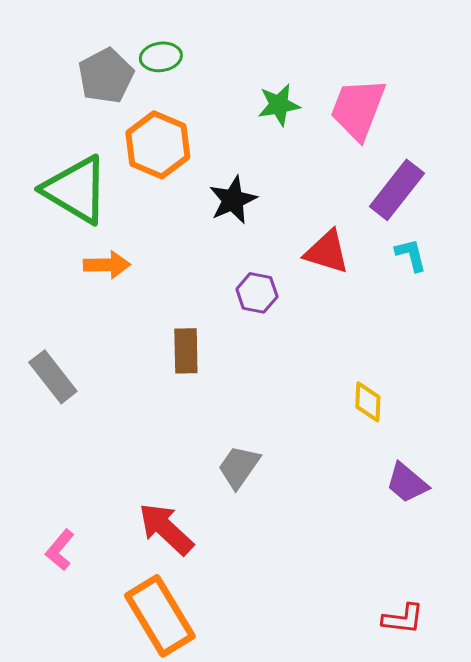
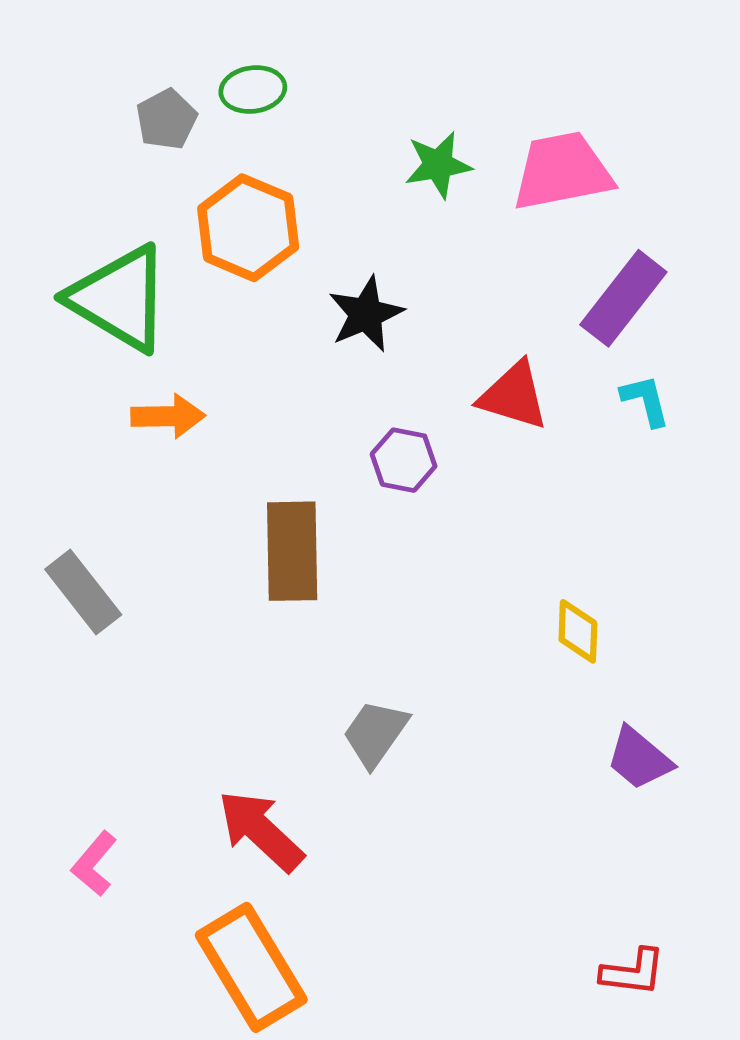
gray pentagon: (106, 76) -> (166, 119), size x0.7
pink trapezoid: (358, 109) -> (562, 171), turned 58
brown rectangle: (186, 351) -> (292, 551), size x1.4

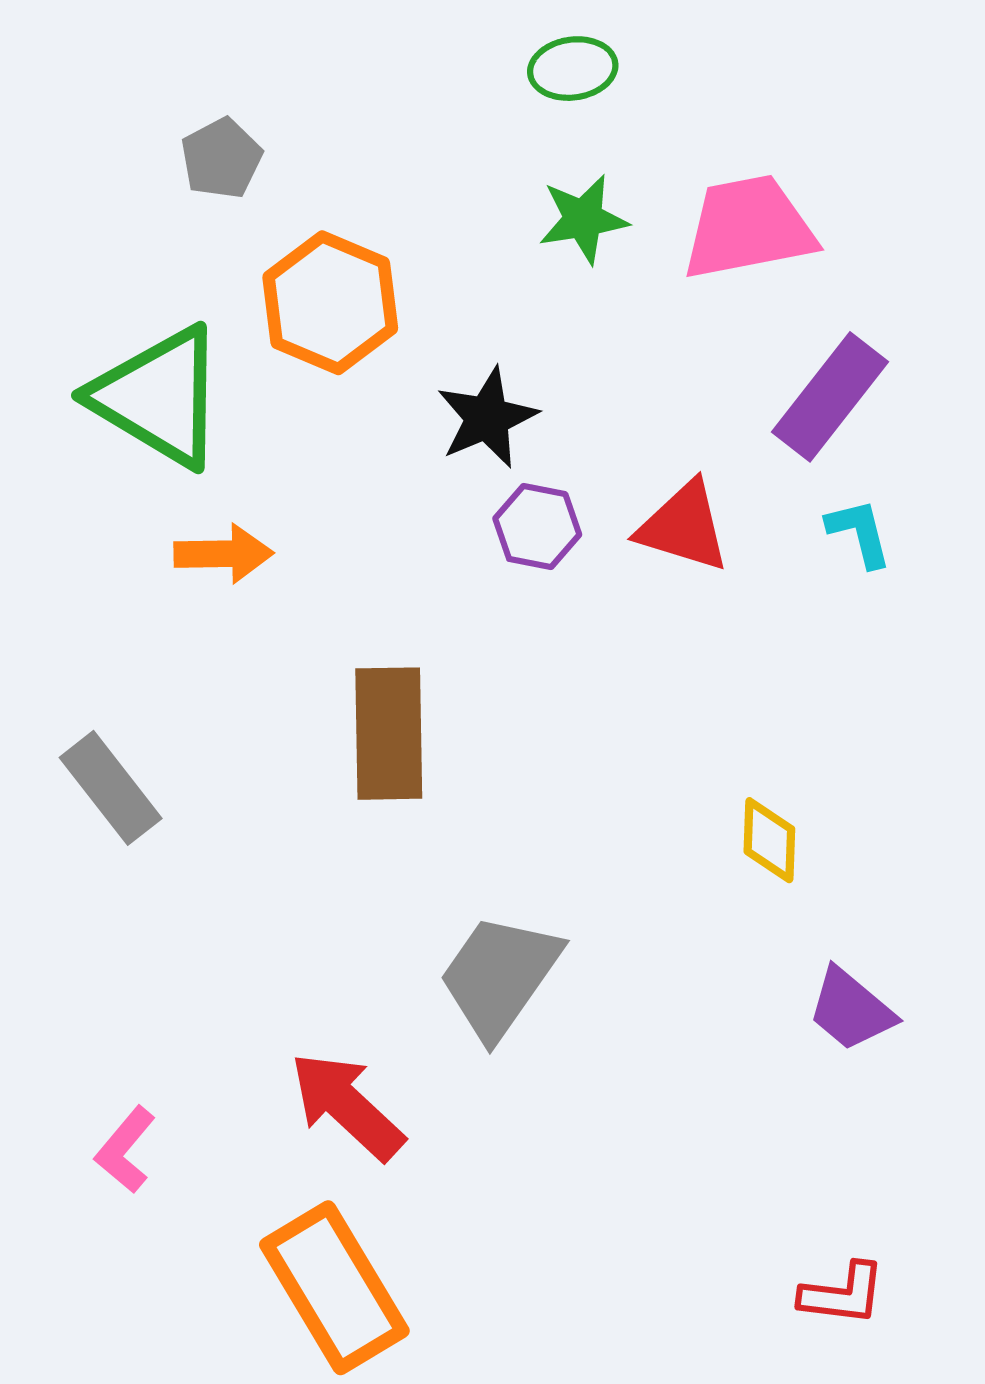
green ellipse: (253, 90) -> (573, 69), moved
purple hexagon: (404, 460) -> (537, 527), moved
gray trapezoid: (375, 733) -> (500, 976), size x1.4

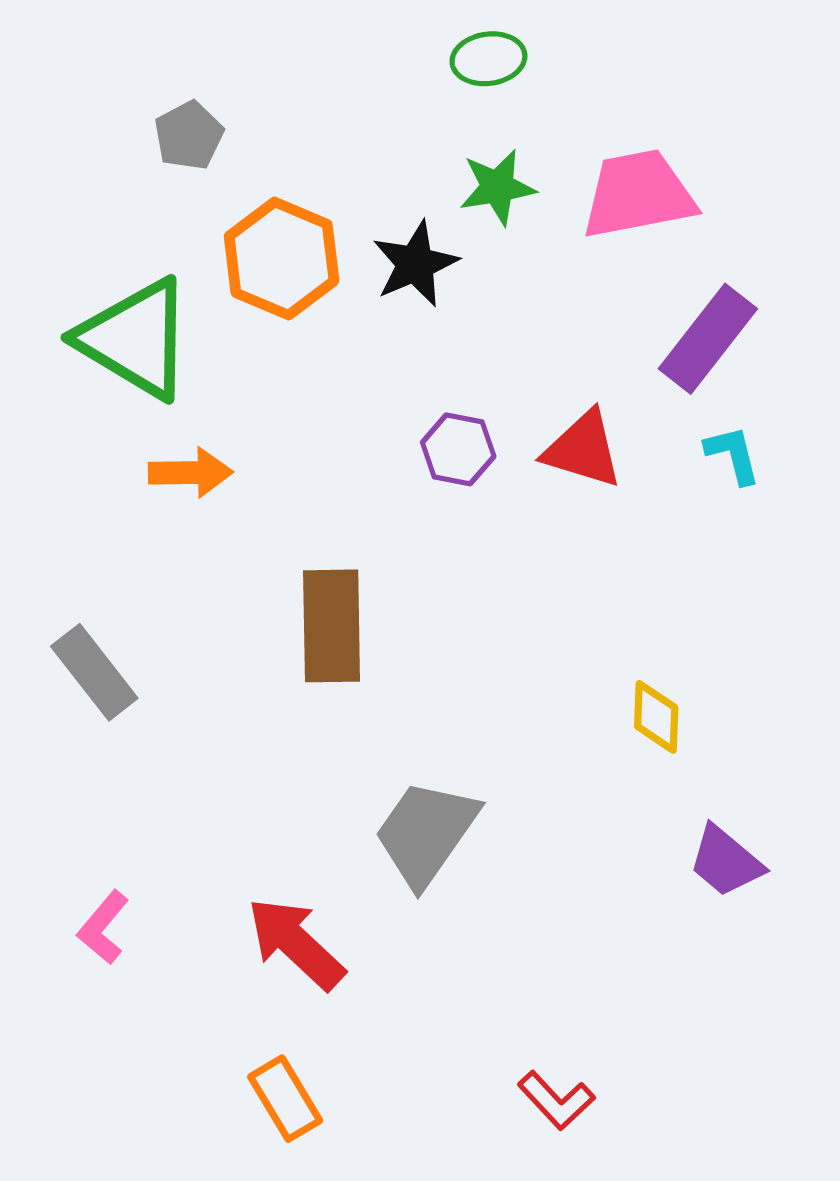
black star: (487, 418) -> (415, 264), moved
pink L-shape: (125, 1150) -> (103, 927), moved
orange rectangle: (334, 1288) -> (285, 1099), size x0.6
red L-shape: (843, 1294) -> (556, 1100), moved, turned 40

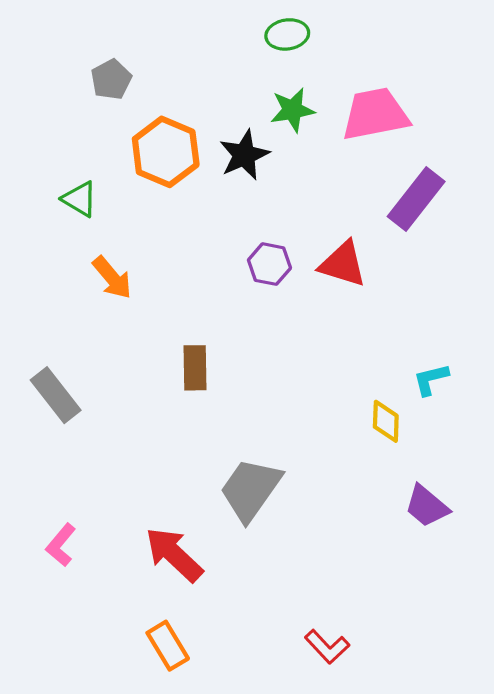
green triangle: (135, 339) -> (80, 199), size x0.5
cyan L-shape: (733, 455) -> (431, 379), moved, turned -90
orange arrow: (191, 473) -> (112, 278), turned 51
brown rectangle: (332, 626) -> (195, 368), size x0.7

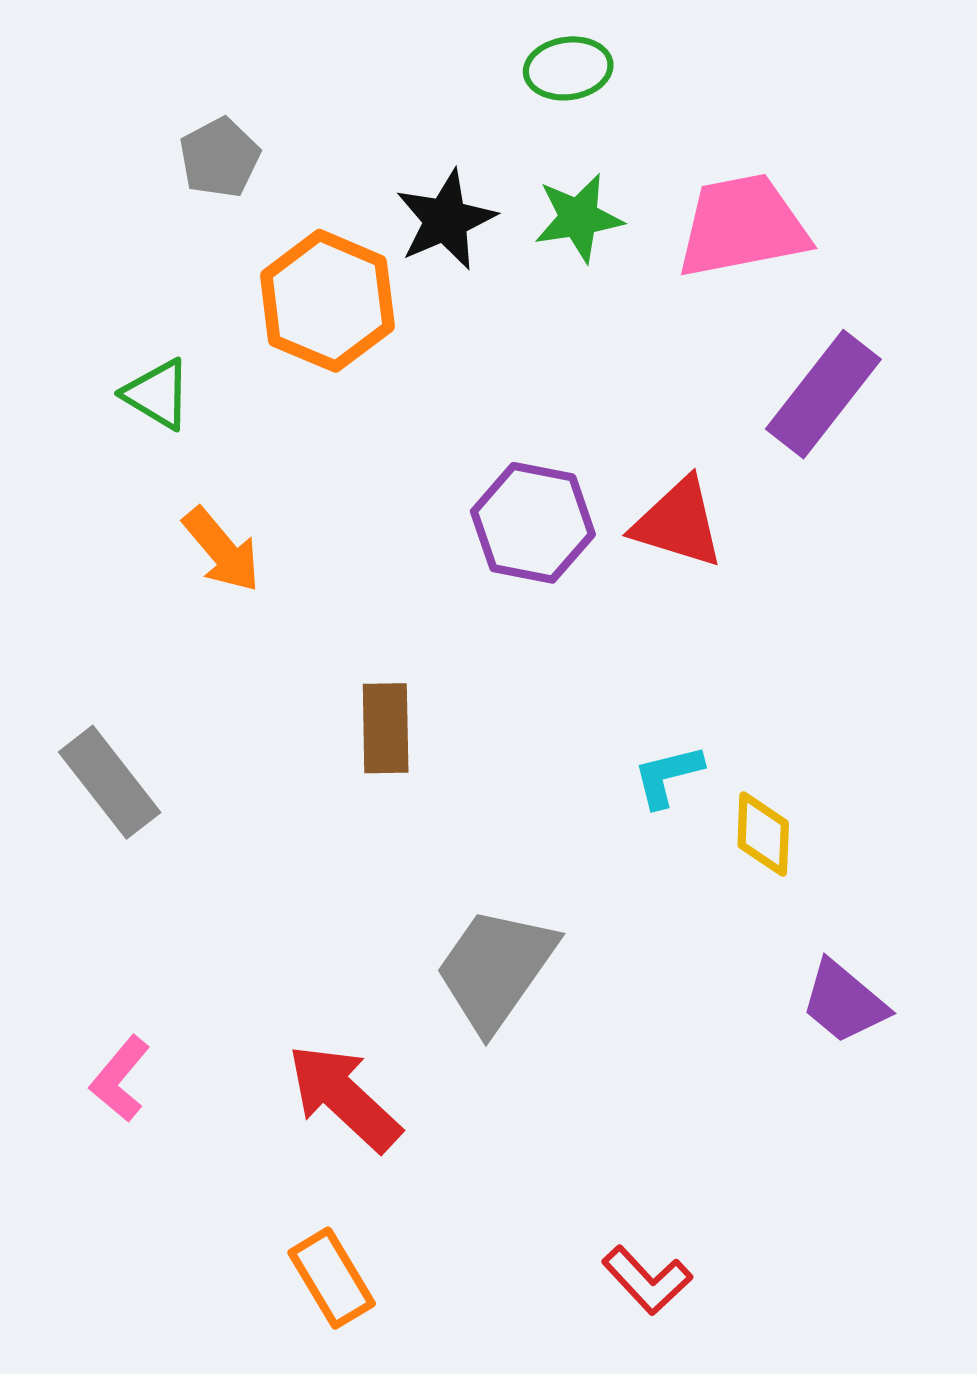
black star: (244, 155) -> (446, 220), moved
purple hexagon: (269, 264) -> (533, 523), size x1.4
cyan L-shape: (431, 379) -> (668, 776), moved

